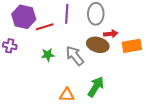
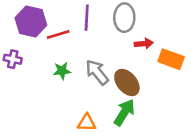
brown ellipse: (98, 45) -> (127, 83), moved, turned 35
orange rectangle: (132, 46) -> (171, 59), turned 30

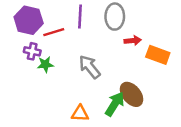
purple cross: (13, 59) -> (32, 51), moved
green star: (62, 71) -> (45, 64), moved
brown ellipse: (127, 83) -> (132, 94), moved

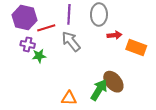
gray arrow: (90, 67) -> (71, 41), moved

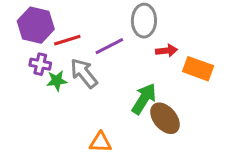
purple line: (69, 14) -> (109, 46), moved, turned 60
gray arrow: (71, 41) -> (84, 73), moved
green arrow: (99, 90) -> (144, 99), moved

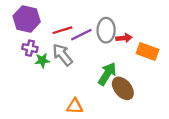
gray ellipse: (144, 21) -> (106, 30), moved
red line: (67, 40) -> (62, 30), moved

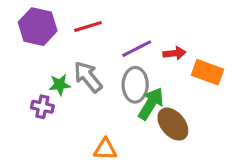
red line: (62, 30) -> (88, 27), moved
gray ellipse: (106, 30) -> (135, 85), moved
purple line: (81, 35) -> (137, 49), moved
purple cross: (30, 48) -> (42, 107), moved

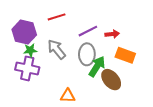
purple hexagon: (38, 27) -> (24, 32), moved
orange rectangle: (207, 72) -> (125, 55), moved
green star: (60, 85) -> (30, 50), moved
purple cross: (42, 107) -> (27, 68), size x1.6

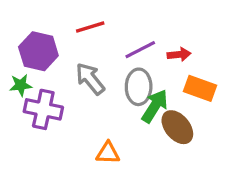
green star: (30, 50) -> (21, 85), moved

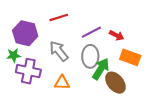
red arrow: (179, 54) -> (117, 35), turned 32
orange triangle: (108, 153) -> (62, 83), moved

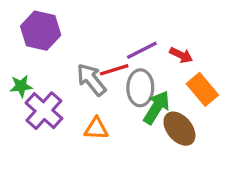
red line: (59, 17) -> (114, 70), moved
purple hexagon: (25, 33) -> (41, 31), moved
orange rectangle: (130, 57) -> (202, 89), turned 30
purple cross: (28, 71) -> (44, 111), turned 30

